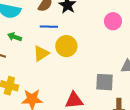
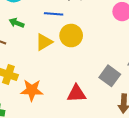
gray square: (105, 82) -> (110, 76), turned 30

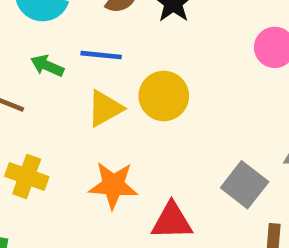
blue line: (54, 14) -> (101, 55), moved
orange star: (32, 90) -> (113, 185), moved

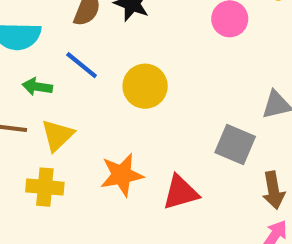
blue line: (101, 55) -> (82, 65), turned 48
yellow triangle: (105, 108) -> (57, 135), moved

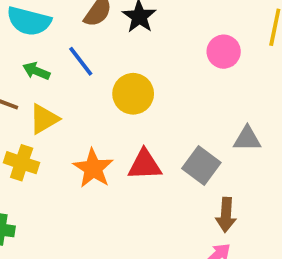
orange star: (122, 175) -> (93, 168), turned 30
red triangle: (181, 193) -> (145, 165), moved

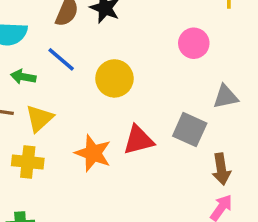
pink circle: (224, 52) -> (194, 43), moved

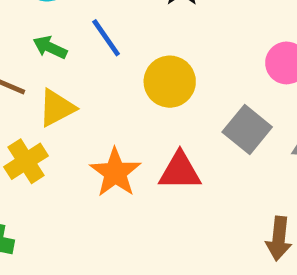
gray square: (190, 130) -> (247, 130), moved
yellow cross: (28, 162) -> (26, 161), turned 36

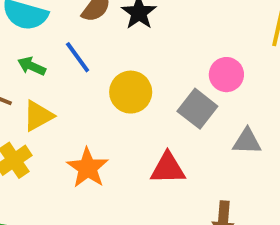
gray square: (247, 130) -> (197, 109), moved
red triangle: (180, 171) -> (168, 168), moved

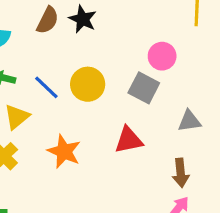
blue line: (78, 57) -> (46, 87), moved
gray triangle: (247, 141) -> (189, 121), moved

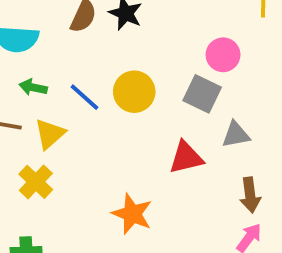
gray triangle: (189, 121) -> (236, 135), moved
orange star: (64, 151) -> (132, 214), moved

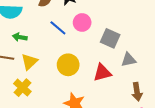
pink circle: (223, 55) -> (82, 22), moved
yellow circle: (134, 92) -> (68, 65), moved
blue line: (84, 97) -> (58, 28), moved

